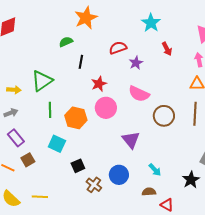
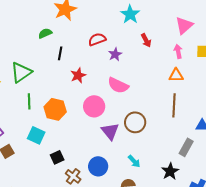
pink circle: (106, 108) -> (94, 106), moved
brown circle: (164, 116) -> (135, 122), moved

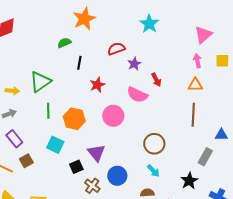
red arrow: (146, 40) -> (156, 80), moved
brown circle: (135, 122) -> (154, 144), moved
purple triangle: (110, 131) -> (96, 153), moved

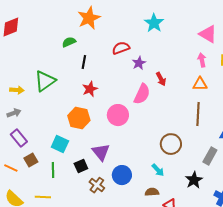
pink triangle: (203, 35) -> (208, 34), turned -48
red star: (97, 85) -> (90, 89), moved
pink semicircle: (137, 95) -> (142, 94), turned -90
green line: (48, 111) -> (53, 170), moved
brown circle: (154, 144) -> (171, 144), moved

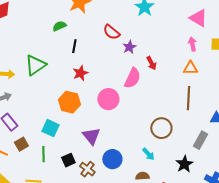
red semicircle: (121, 48) -> (111, 32), turned -120
black square: (81, 166) -> (68, 160), moved

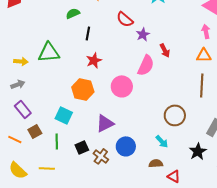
green triangle: (35, 65) -> (49, 52), turned 30
purple triangle: (91, 136) -> (105, 123), turned 42

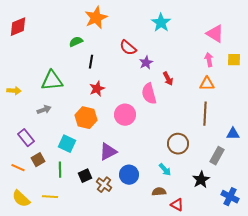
yellow arrow: (21, 61) -> (14, 91), moved
pink semicircle: (146, 65) -> (149, 94), turned 140
gray arrow: (18, 84) -> (44, 110), moved

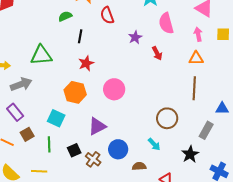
red semicircle: (128, 48) -> (107, 15), moved, turned 30
pink semicircle: (149, 94) -> (166, 23), moved
gray arrow: (44, 110) -> (21, 84), moved, size x1.5
brown semicircle: (159, 192) -> (139, 166), moved

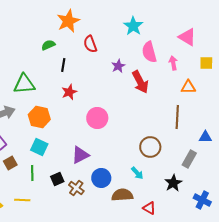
pink arrow: (198, 34) -> (173, 63), moved
red arrow: (157, 53) -> (140, 82), size x1.6
orange triangle: (196, 58) -> (188, 87), moved
orange hexagon: (75, 92) -> (39, 117), moved
brown semicircle: (139, 166) -> (122, 195), size x1.5

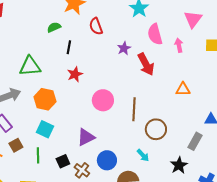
pink triangle: (187, 37) -> (193, 19), turned 36
orange triangle: (188, 87) -> (183, 89), moved
brown line: (177, 117) -> (134, 109), moved

